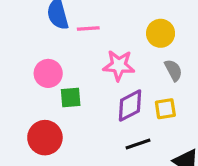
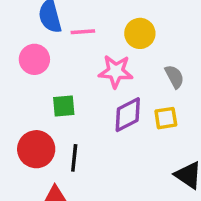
yellow circle: (161, 33) -> (140, 33), moved
pink circle: (48, 73) -> (34, 59), moved
black line: (138, 144) -> (74, 158), moved, turned -65

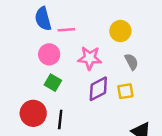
yellow circle: (140, 33) -> (120, 31), moved
pink circle: (34, 59) -> (49, 54), moved
green square: (64, 106) -> (53, 83), turned 35

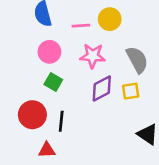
pink line: (66, 30) -> (81, 26), moved
yellow circle: (120, 31) -> (110, 19), moved
gray semicircle: (131, 62) -> (137, 60), size x1.5

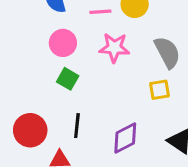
purple diamond: (102, 89) -> (125, 138), moved
red circle: (32, 115) -> (30, 130), moved

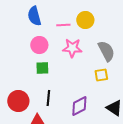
green square: (68, 79) -> (42, 68), turned -32

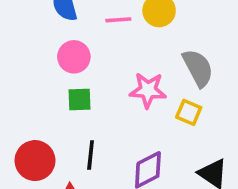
pink star: (72, 48) -> (148, 90), moved
yellow square: (101, 75) -> (189, 112), turned 32

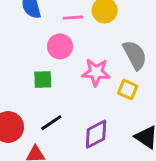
pink circle: (74, 57) -> (60, 46), moved
black line: (91, 155) -> (51, 123), turned 50

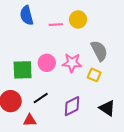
pink circle: (60, 46) -> (47, 63), moved
green square: (43, 79) -> (23, 70), moved, size x1.5

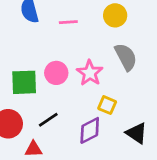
yellow circle: (78, 19) -> (115, 15), moved
pink star: (72, 63) -> (90, 73), turned 30
yellow square: (94, 75) -> (107, 105), moved

